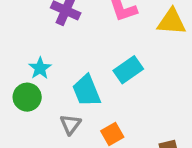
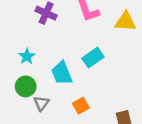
green circle: (27, 97) -> (26, 86), moved
gray triangle: (70, 124) -> (41, 103), moved

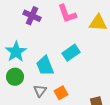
cyan star: (27, 56) -> (16, 52), size x1.5
gray triangle: (41, 103) -> (40, 91), moved

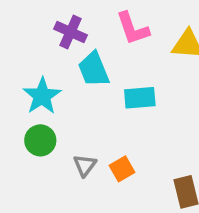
cyan rectangle: (71, 53) -> (140, 98), turned 30
cyan trapezoid: (45, 66) -> (94, 69), moved

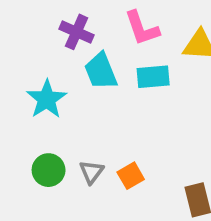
cyan rectangle: (140, 98) -> (153, 77), moved
green circle: (40, 140) -> (49, 170), moved

